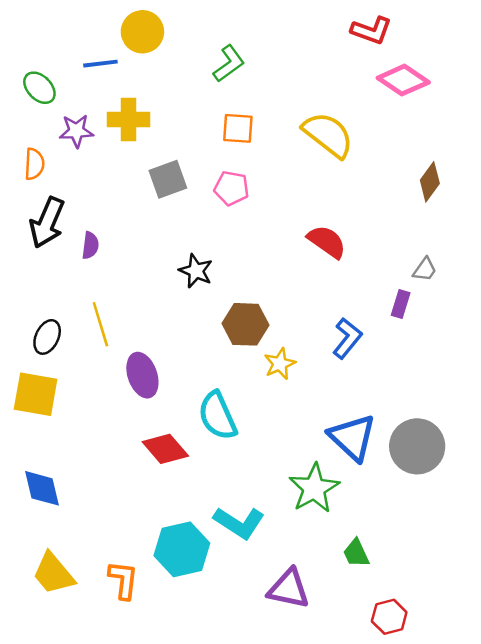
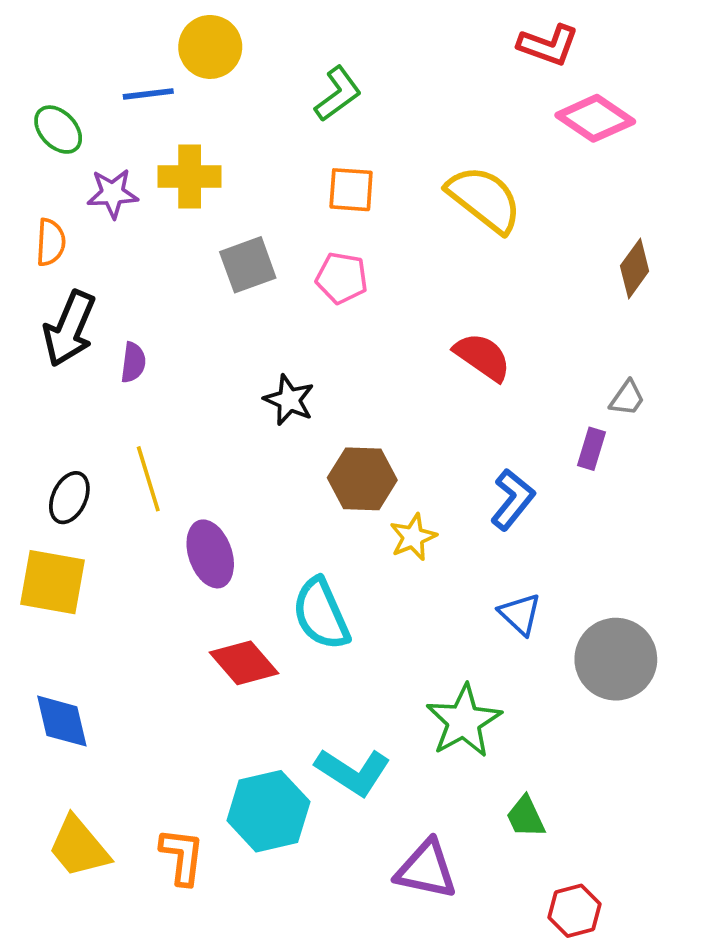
blue triangle: (352, 437) -> (520, 614), moved, size x0.6

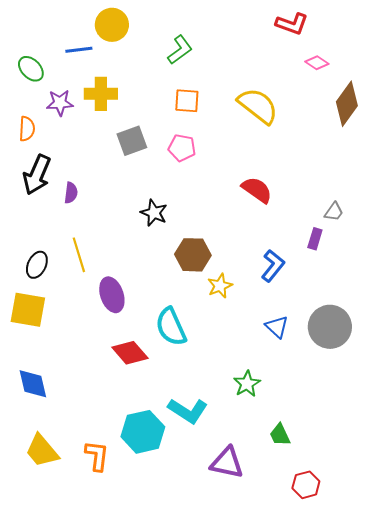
pink diamond: (595, 118) -> (317, 63), size x0.6
brown diamond: (635, 269) -> (347, 104), moved, size x1.4
gray circle: (616, 659) -> (330, 327), moved
green star: (464, 721) -> (247, 384), size x0.7

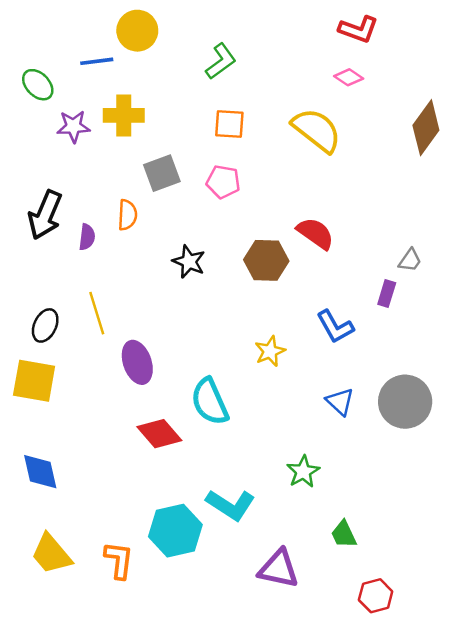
pink diamond: (317, 63) -> (349, 77), moved
orange semicircle: (27, 129) -> (127, 215), moved
brown hexagon: (193, 255) -> (266, 260), moved
blue L-shape: (273, 266) -> (335, 327), turned 112

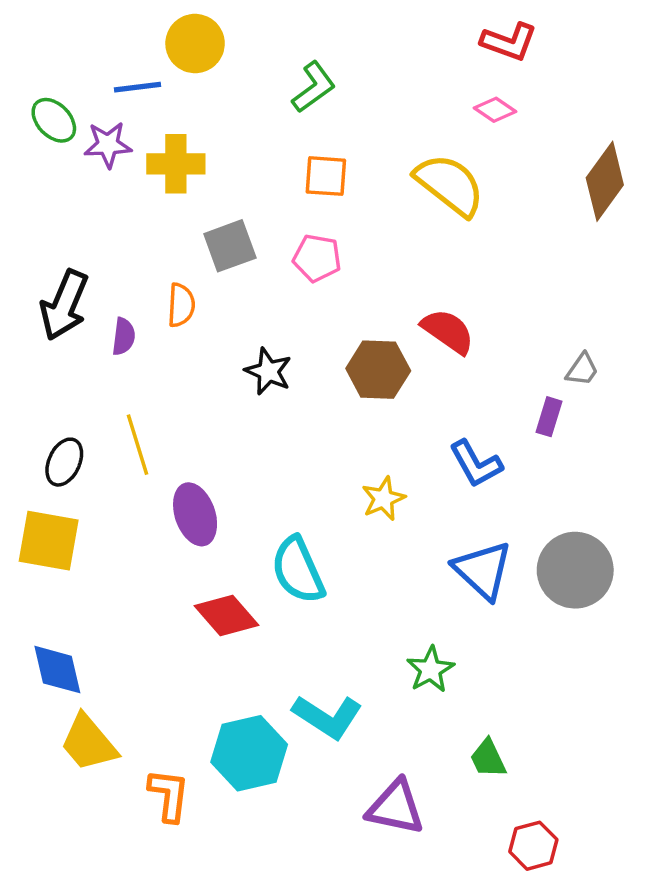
purple star: (73, 126) -> (108, 145), moved
blue triangle: (340, 402) -> (483, 570), size x1.5
yellow trapezoid: (51, 554) -> (89, 743), moved

